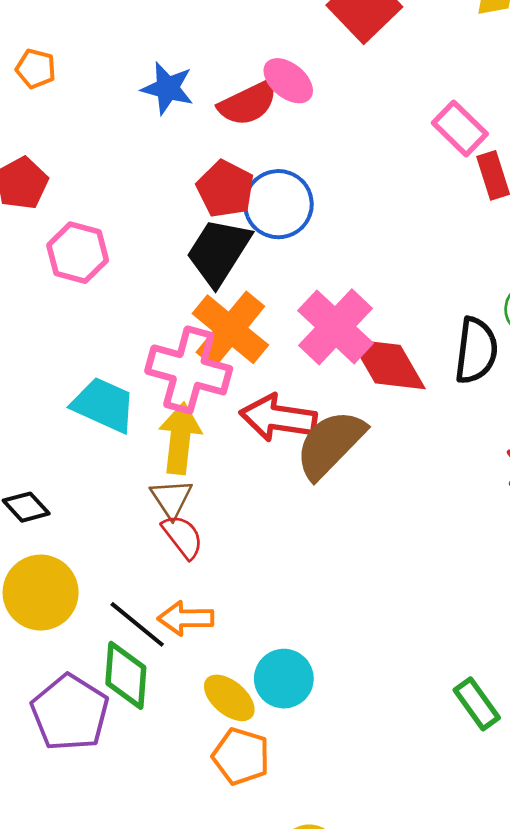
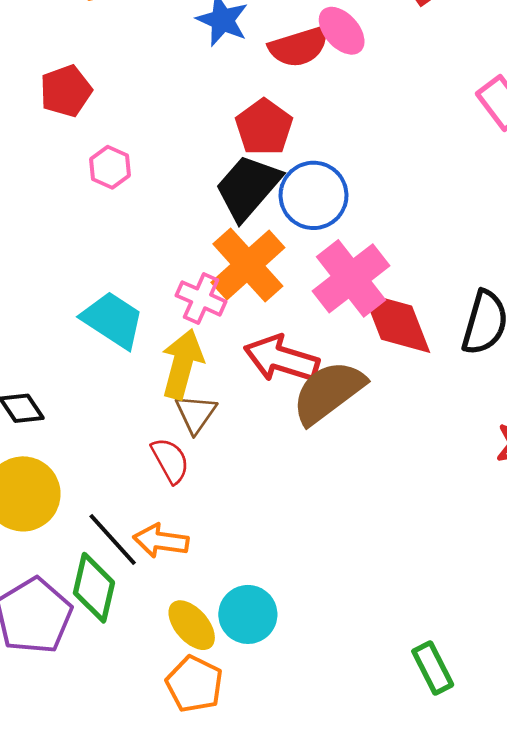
blue circle: (278, 204) -> (314, 195), moved
pink hexagon: (78, 253) -> (110, 167), size x0.7
pink cross: (189, 370) -> (201, 298), size x0.6
brown triangle: (171, 499) -> (196, 414), moved

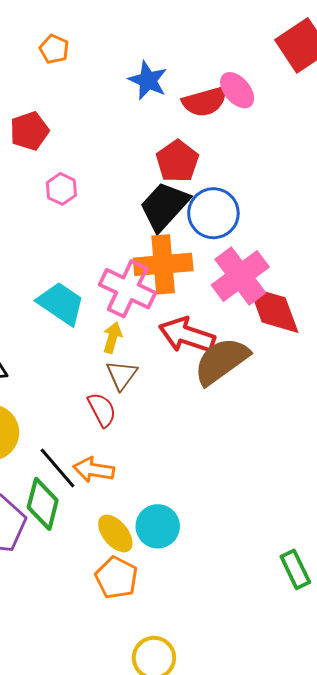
orange cross: (248, 265) -> (163, 264), turned 36
pink cross: (201, 298) -> (128, 289), size x1.5
yellow arrow: (182, 364) -> (112, 338), size x0.6

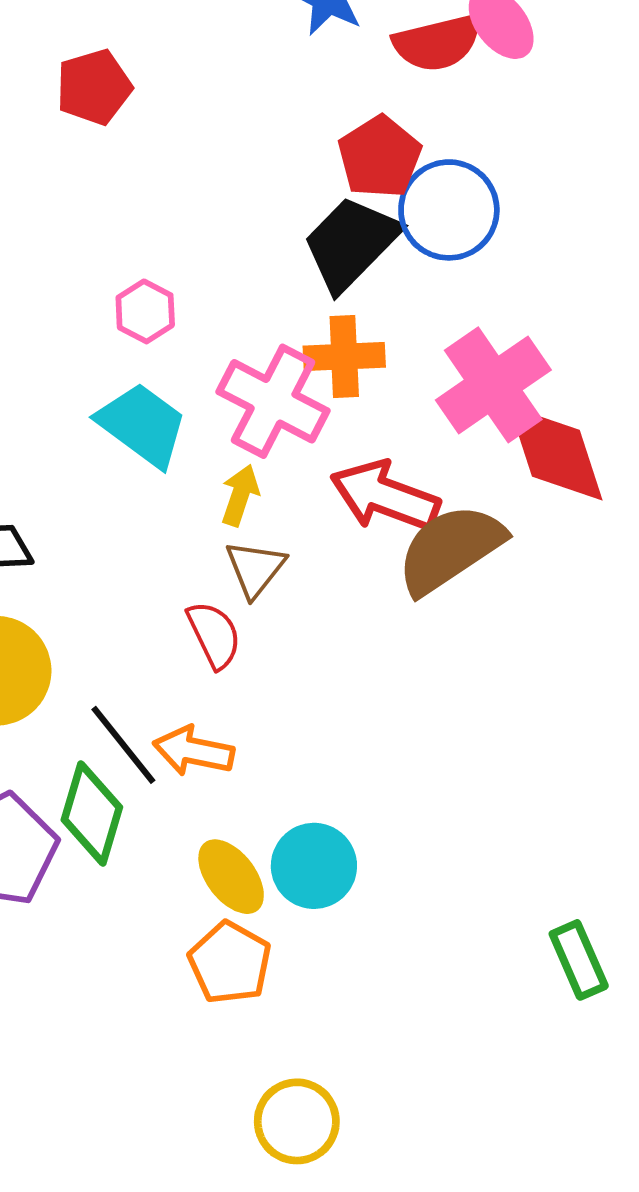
pink hexagon: (61, 189) -> (145, 311), moved
blue circle: (213, 213) -> (449, 210), moved
orange cross: (163, 264) -> (344, 357), size x0.7

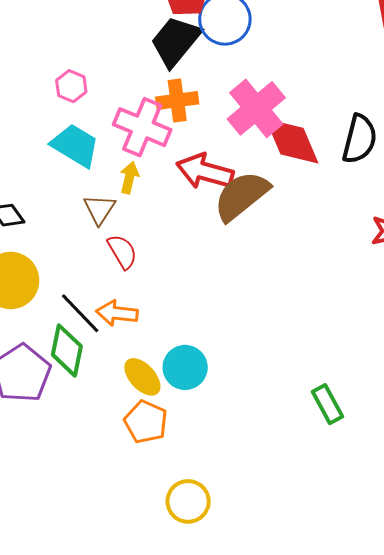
brown triangle: (255, 569) -> (100, 209), moved

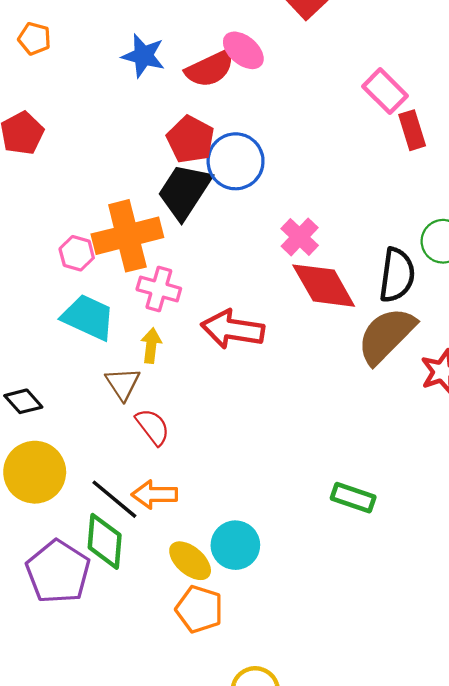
orange cross: (177, 100) -> (127, 236), moved, size x1.5
pink cross: (256, 108) -> (300, 237), moved, size x0.6
pink cross: (142, 127) -> (159, 289), size x0.7
brown semicircle: (241, 196) -> (386, 335), moved
green rectangle: (327, 404) -> (353, 498), moved, turned -36

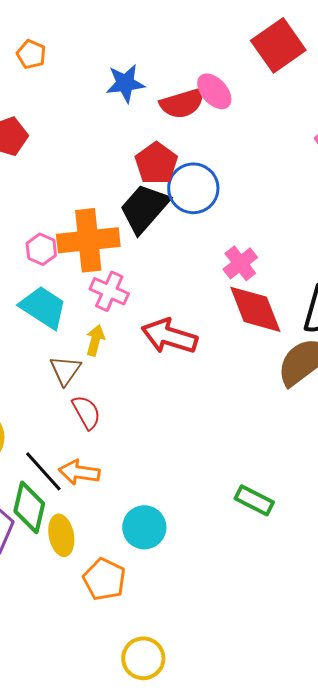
blue star: (143, 56) -> (125, 83), turned -30
yellow ellipse: (190, 561) -> (61, 535), moved, turned 30

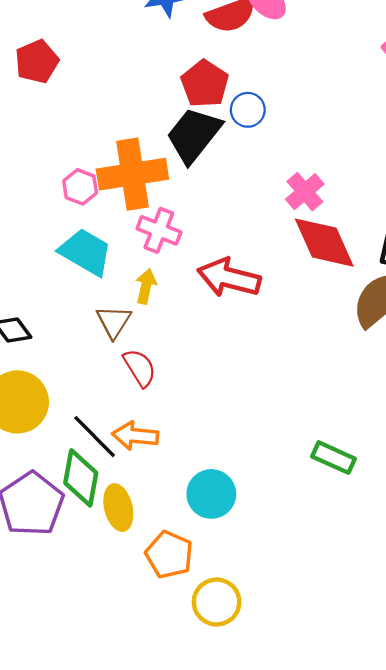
blue circle: (193, 188) -> (248, 110), size x0.6
yellow circle: (143, 658) -> (217, 602), moved

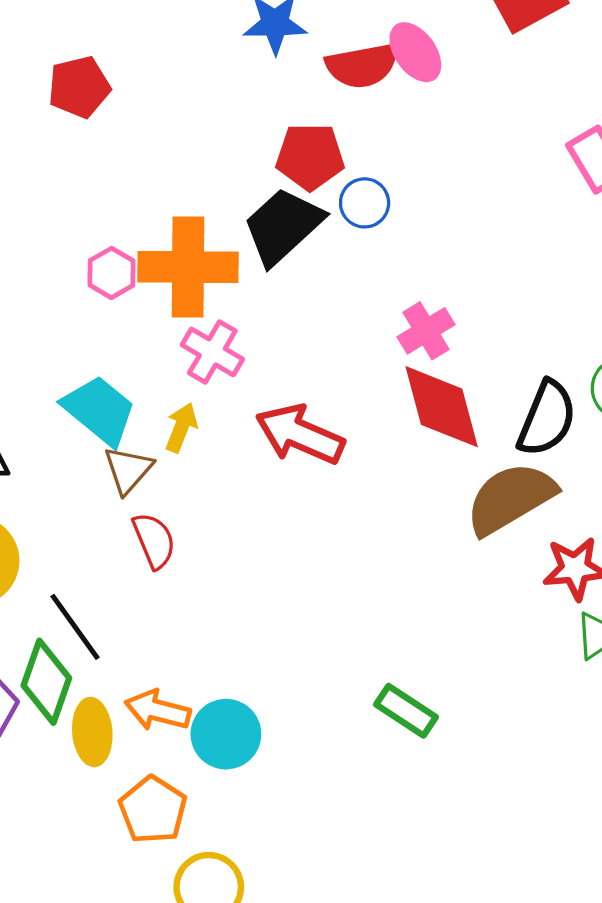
red pentagon: (205, 84) -> (310, 156), turned 30
cyan trapezoid: (86, 252) -> (99, 410), moved
orange arrow: (135, 436) -> (158, 710), moved

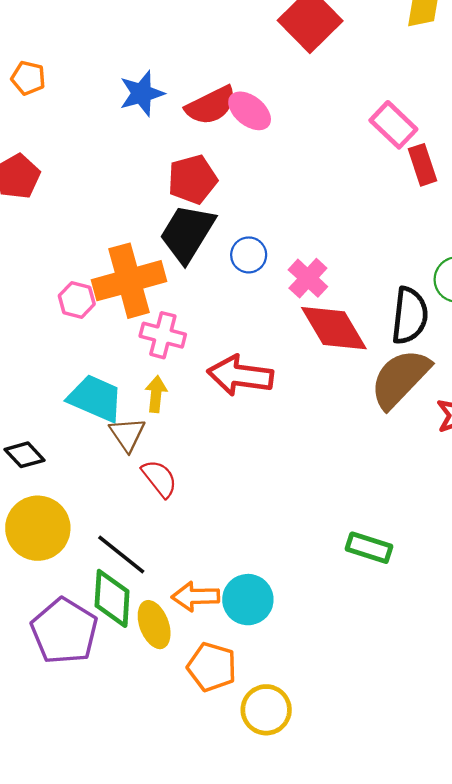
pink ellipse: (415, 52) -> (250, 111), moved
blue circle: (365, 203) -> (249, 255), moved

